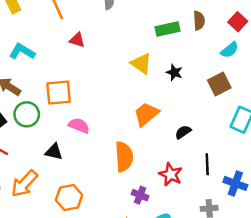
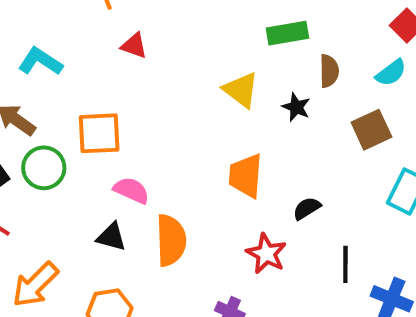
brown semicircle: (199, 21) -> (329, 71), moved
orange trapezoid: (146, 114) -> (246, 176), turned -48
black triangle: (54, 152) -> (111, 237), moved
orange semicircle: (124, 157) -> (171, 240), moved
red star: (171, 174) -> (266, 254), moved

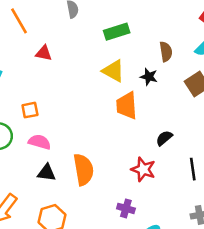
green rectangle: (287, 33) -> (117, 32), moved
orange square: (99, 133) -> (30, 110), size x0.6
orange trapezoid: (246, 176) -> (127, 106), moved
pink semicircle: (131, 190) -> (40, 142), moved

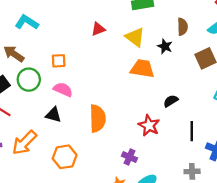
red triangle: (44, 53) -> (98, 29), moved, turned -40
orange trapezoid: (127, 106) -> (142, 68), turned 95
black triangle: (47, 173) -> (53, 115), moved

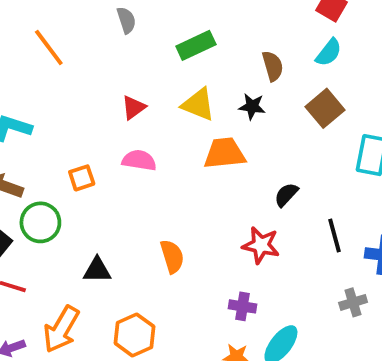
pink semicircle: (63, 89) -> (139, 160), moved
orange semicircle: (98, 118) -> (172, 256), size x0.7

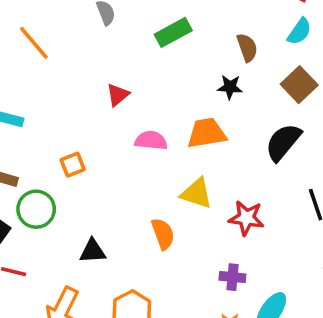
yellow triangle: (198, 104) -> (196, 193), moved
pink semicircle: (139, 160) -> (151, 141), moved
black semicircle: (286, 195) -> (283, 142), moved, size x1.6

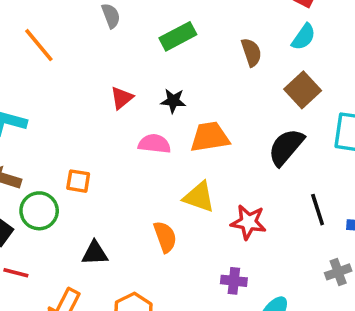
black star: (230, 87) -> (173, 101), moved
orange square: (73, 165) -> (78, 181), moved, turned 30

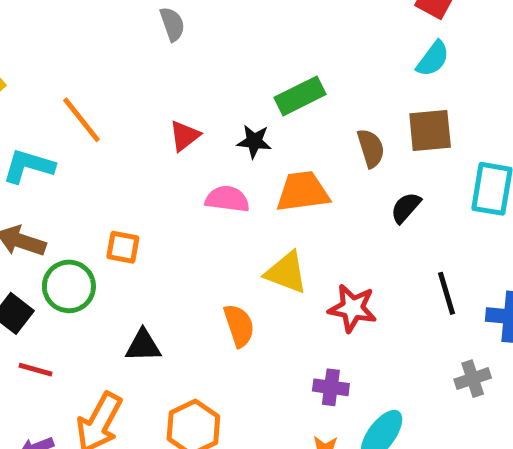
green rectangle: (178, 36) -> (300, 96), moved
orange line: (39, 45) -> (81, 120), moved
brown semicircle: (251, 52) -> (371, 148), moved
brown square: (303, 90) -> (430, 131), turned 36
black semicircle: (286, 147) -> (406, 208), size x0.6

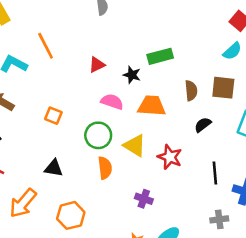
green circle: (69, 286) -> (98, 135), moved
red star: (352, 308) -> (170, 157), moved
purple cross: (331, 387) -> (144, 199), moved

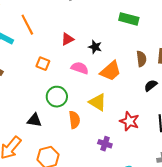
green rectangle: (160, 56) -> (129, 19), moved, turned 30
orange trapezoid: (152, 106) -> (111, 71), turned 135
orange square: (53, 116) -> (43, 64), moved
green circle: (98, 135) -> (57, 97), moved
red star: (170, 157) -> (129, 121), moved

